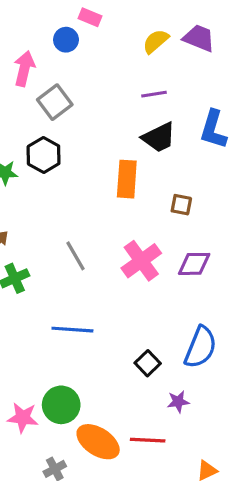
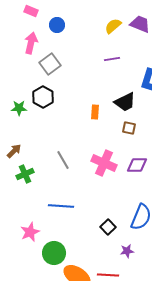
pink rectangle: (90, 17) -> (31, 11), moved
black trapezoid: (159, 137) -> (125, 102), moved
orange rectangle: (127, 179) -> (95, 112), size x0.6
pink cross: (141, 261) -> (104, 163), turned -30
pink star: (23, 418) -> (30, 232), moved, turned -30

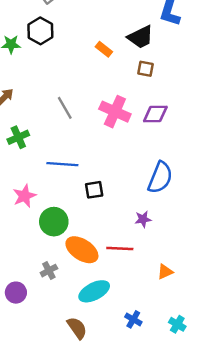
orange rectangle: (95, 112) -> (104, 49), turned -56
green cross: (25, 174) -> (18, 137), moved
black square: (108, 227) -> (94, 190), moved, turned 35

